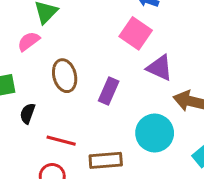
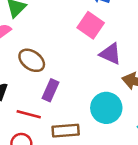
brown ellipse: (65, 76) -> (32, 60), turned -40
purple rectangle: (109, 91) -> (50, 90), moved

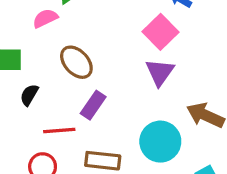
purple triangle: (110, 54) -> (160, 72), moved, turned 30
red line: (29, 114) -> (59, 131), turned -30

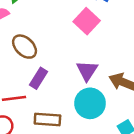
purple triangle: (160, 72) -> (87, 71), moved

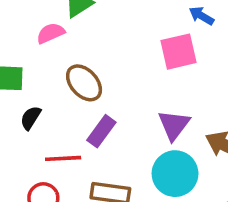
pink square: (87, 21) -> (179, 52), turned 30

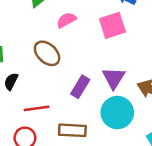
pink semicircle: (51, 33) -> (66, 20), moved
purple rectangle: (101, 131) -> (80, 87), moved

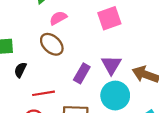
pink semicircle: (66, 20) -> (58, 18), moved

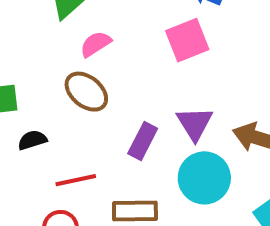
black semicircle: (20, 70) -> (32, 140), turned 49

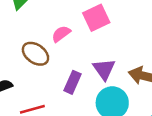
pink semicircle: (96, 44) -> (61, 34), moved

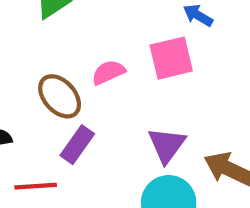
purple rectangle: (72, 82) -> (77, 145), moved

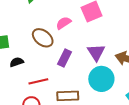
purple rectangle: (77, 145) -> (64, 58), moved

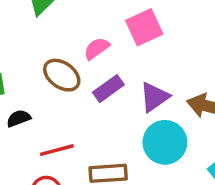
purple triangle: (96, 52) -> (154, 97), turned 30
purple rectangle: (64, 58) -> (108, 89), moved, turned 30

